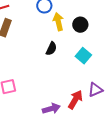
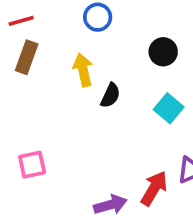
yellow arrow: (58, 22) -> (83, 70), moved

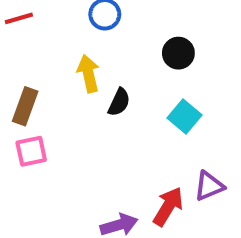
brown rectangle: (27, 57) -> (25, 106), moved
pink square: (32, 165) -> (31, 151), moved

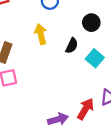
black semicircle: (119, 102) -> (72, 46), moved

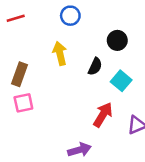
red arrow: (86, 109) -> (103, 115), moved

